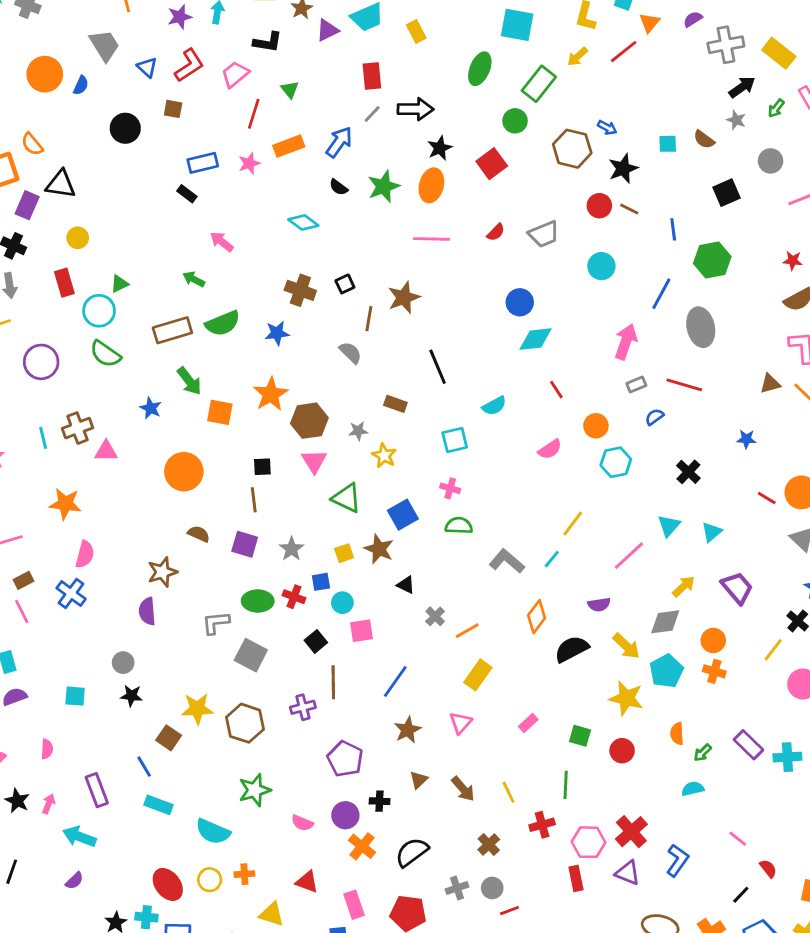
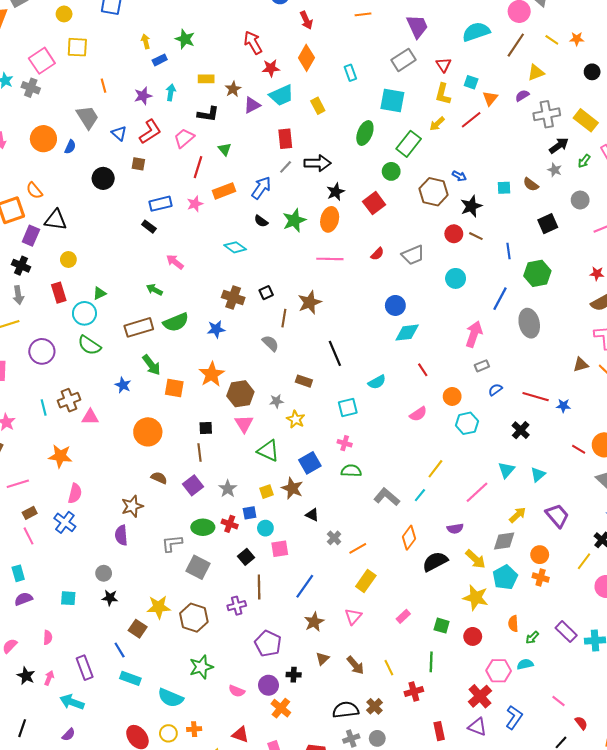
red line: (684, 385) -> (536, 397), moved
purple square: (245, 544) -> (193, 485), turned 36
pink hexagon: (589, 842) -> (499, 671), moved
black semicircle: (412, 852) -> (346, 710), moved, turned 30

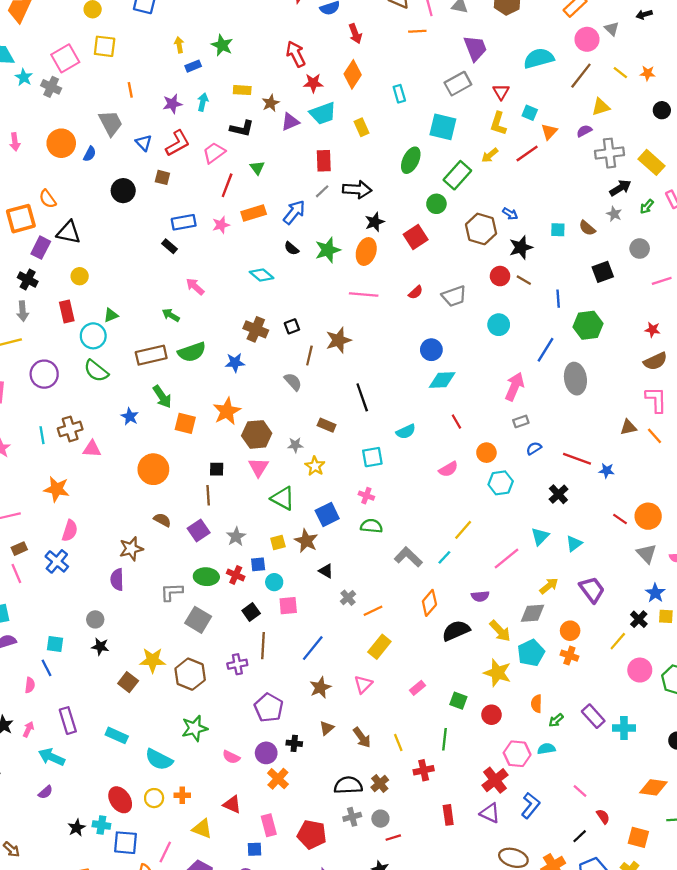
blue line: (120, 650) -> (46, 668), moved

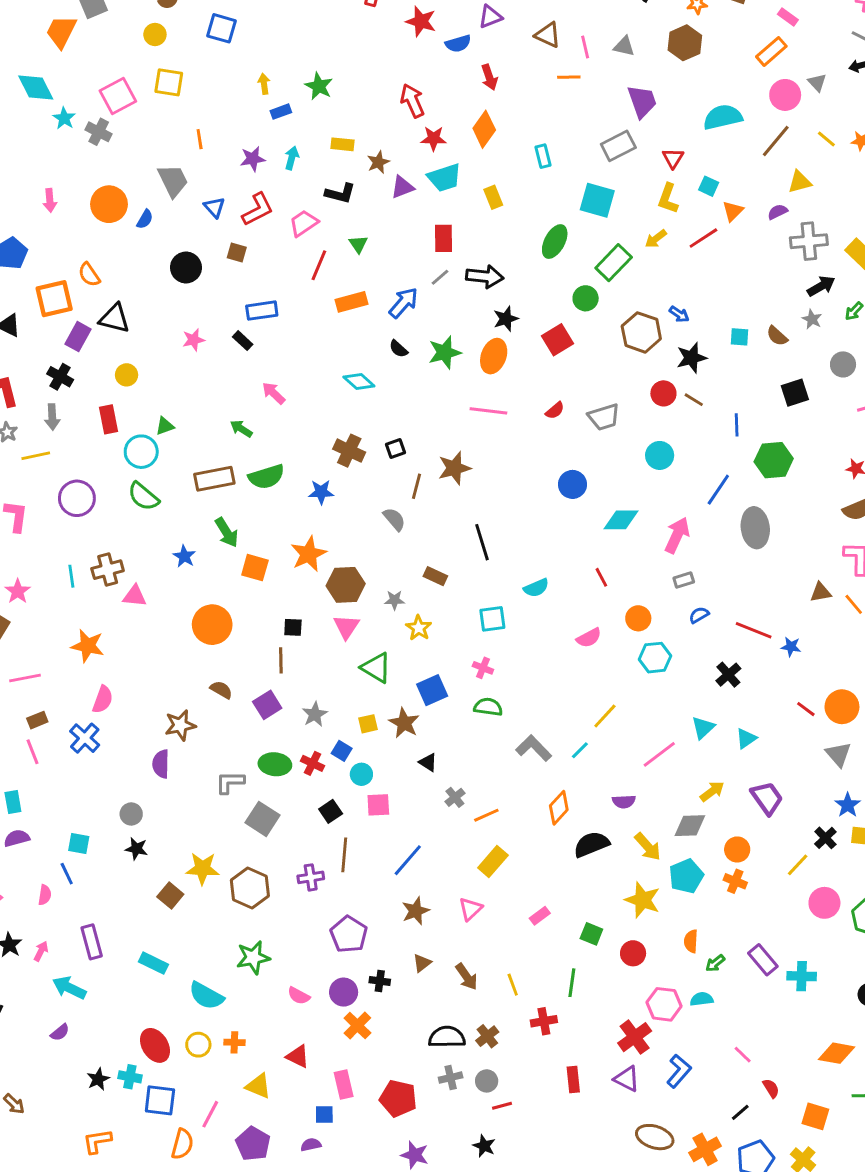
pink star: (221, 225) -> (194, 340), moved
cyan diamond: (442, 380) -> (621, 520), moved
blue square: (258, 564) -> (342, 751), turned 35

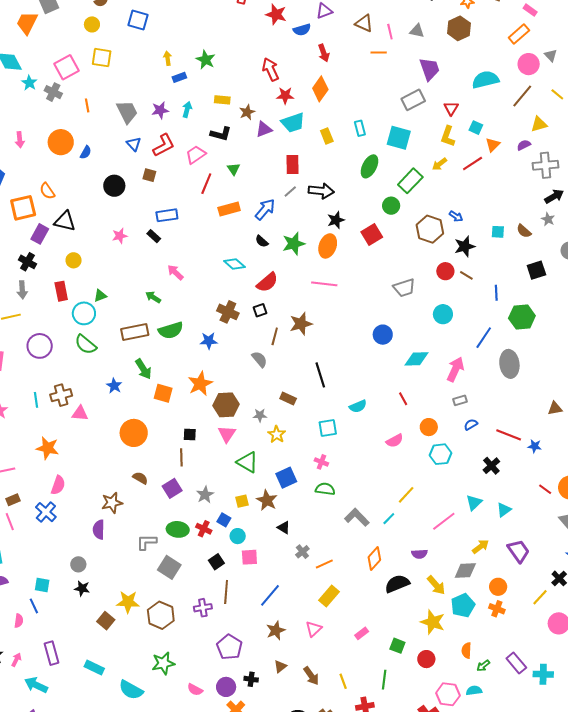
orange line: (200, 139) -> (87, 105), moved
cyan rectangle: (543, 156) -> (360, 128), moved
gray trapezoid: (173, 181) -> (127, 112), moved
red semicircle: (555, 410) -> (267, 282), moved, size x1.6

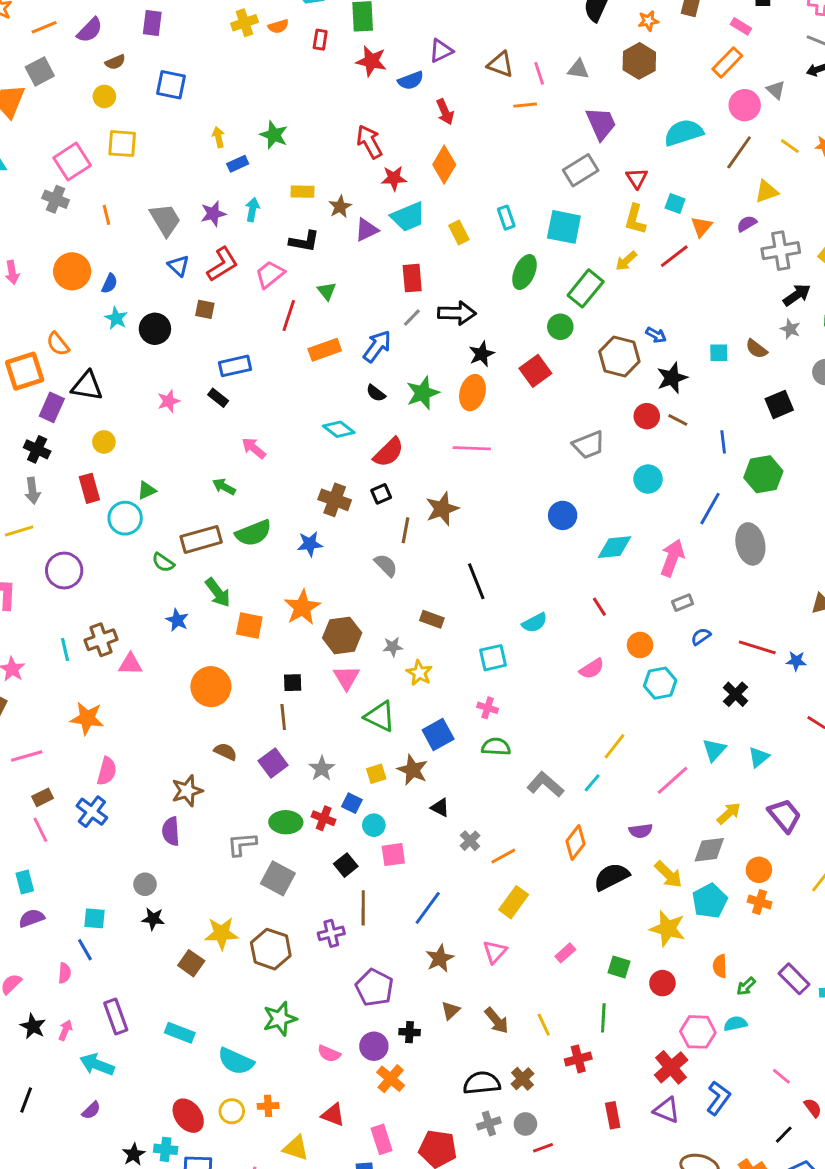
cyan star: (29, 83) -> (116, 318), moved
green semicircle: (86, 344) -> (163, 562), moved, size x0.7

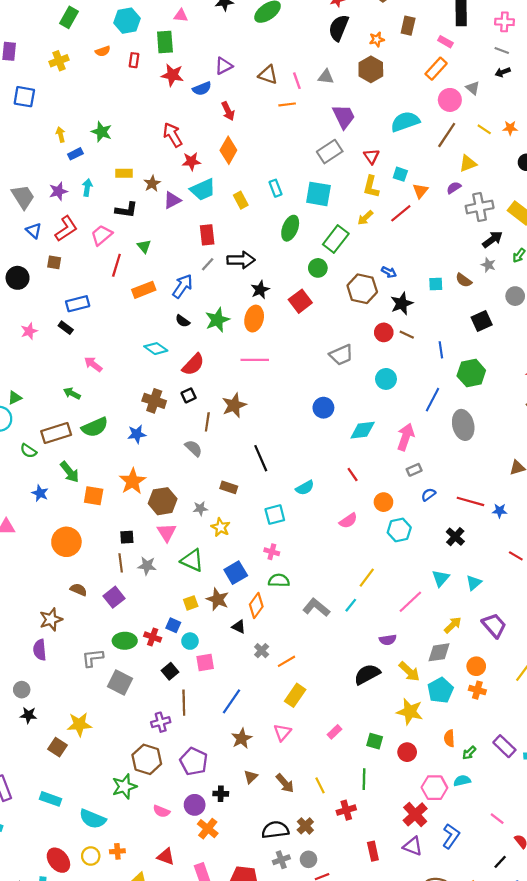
yellow cross: (244, 23) -> (59, 61), moved
gray star: (322, 769) -> (147, 566), moved, turned -30
orange diamond: (576, 842) -> (256, 605), moved
brown hexagon: (271, 949) -> (147, 759), moved

